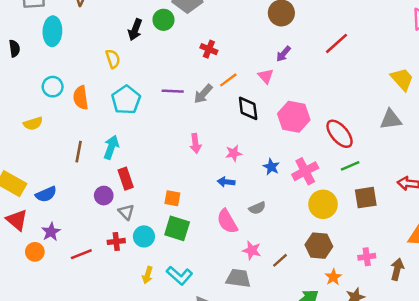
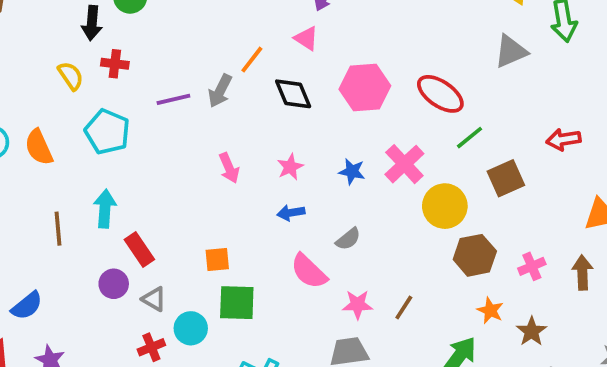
red cross: (209, 49) -> (115, 64), moved
brown hexagon: (319, 246) -> (475, 255), moved

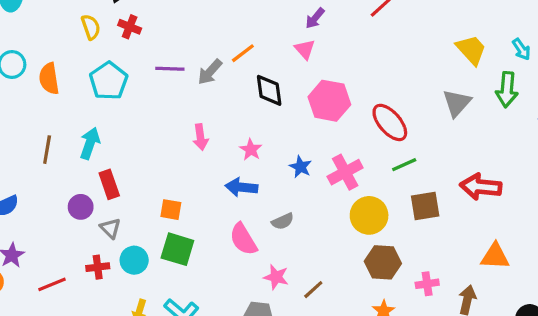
pink triangle: (306, 38) -> (305, 49), moved
gray triangle: (511, 51) -> (457, 103), turned -40
red arrow: (563, 139) -> (481, 187), size x1.4
pink star: (290, 167) -> (251, 150), turned -30
blue arrow: (291, 213) -> (241, 187), size x1.4

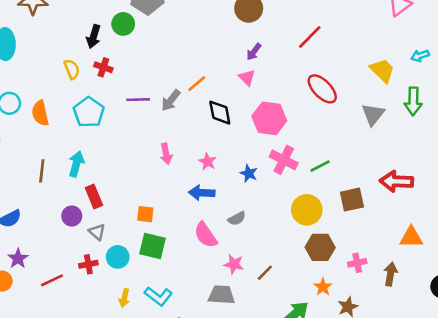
cyan arrow: (521, 49) -> (420, 56), moved, turned 108
red ellipse: (390, 122) -> (322, 89), moved
green line: (404, 165) -> (320, 166), moved
pink cross: (345, 172) -> (284, 160), moved, turned -32

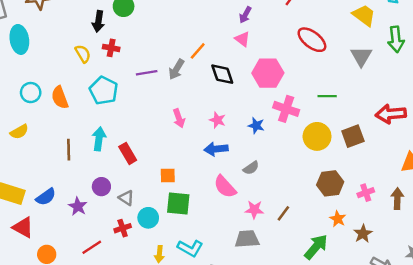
green line: (320, 166) -> (327, 96), moved, turned 36
red rectangle: (94, 196) -> (128, 153), moved
yellow circle: (307, 210) -> (317, 136), moved
purple star: (18, 259) -> (78, 206), moved

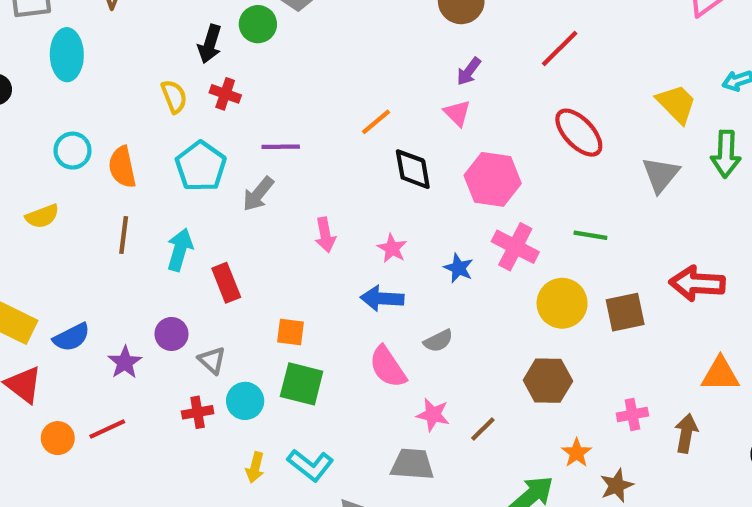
gray arrow: (176, 69) -> (258, 194), moved
brown line: (69, 150) -> (124, 235), moved
brown hexagon: (330, 183) -> (548, 381), moved
red line: (92, 247) -> (107, 429), moved

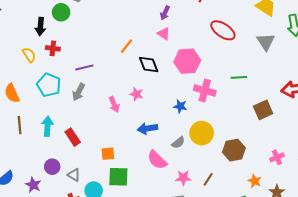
pink star: (392, 248) -> (136, 94), moved
yellow circle: (562, 303) -> (202, 133), moved

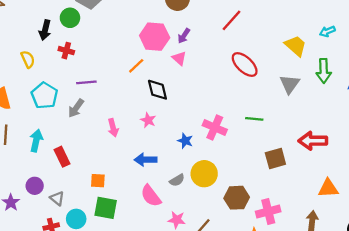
red cross: (53, 48) -> (66, 51), moved
pink hexagon: (187, 61) -> (155, 37), moved
pink star: (136, 94) -> (148, 120), moved
pink cross: (277, 157) -> (268, 212), moved, size x1.5

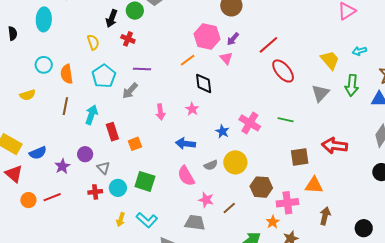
red line: (231, 20) -> (268, 45), moved
orange square: (98, 181) -> (135, 144), moved, turned -32
orange triangle: (328, 188) -> (314, 185), moved

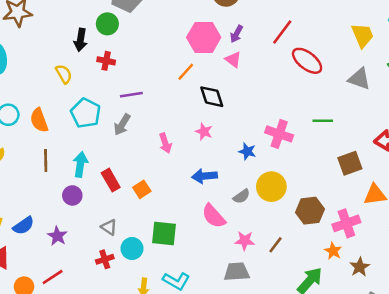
yellow trapezoid: (330, 60) -> (363, 35), turned 30
gray triangle: (320, 93) -> (359, 79), turned -42
purple circle: (85, 154) -> (72, 195), moved

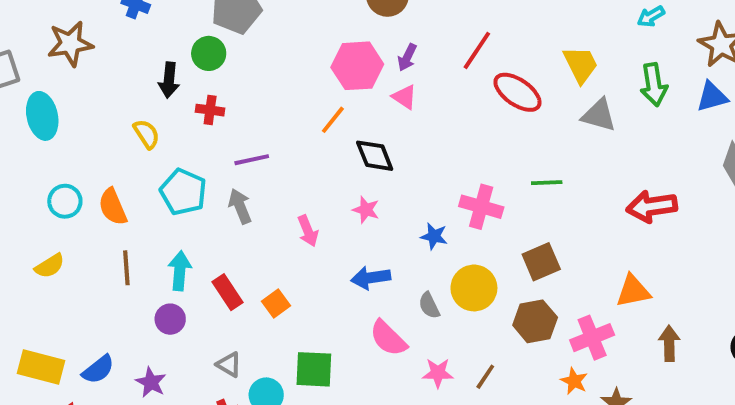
yellow trapezoid: (363, 35) -> (581, 65), moved
gray arrow: (122, 125) -> (240, 206), turned 130
brown square: (350, 163) -> (541, 262), moved
gray semicircle: (242, 196) -> (429, 305), turned 102

